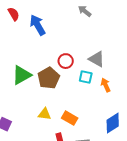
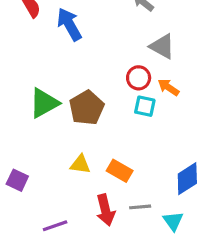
gray triangle: (97, 59) -> (162, 46), moved
red circle: (66, 61) -> (139, 78), moved
orange arrow: (106, 85) -> (168, 87), moved, turned -32

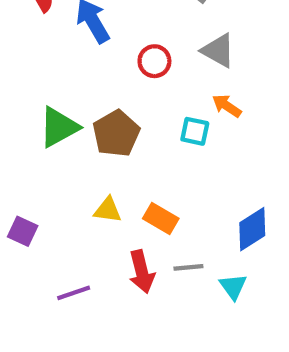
red circle: (139, 78) -> (154, 61), moved

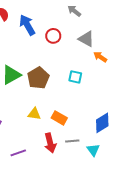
red circle: (154, 61) -> (53, 36), moved
orange arrow: (227, 106) -> (100, 57), moved

